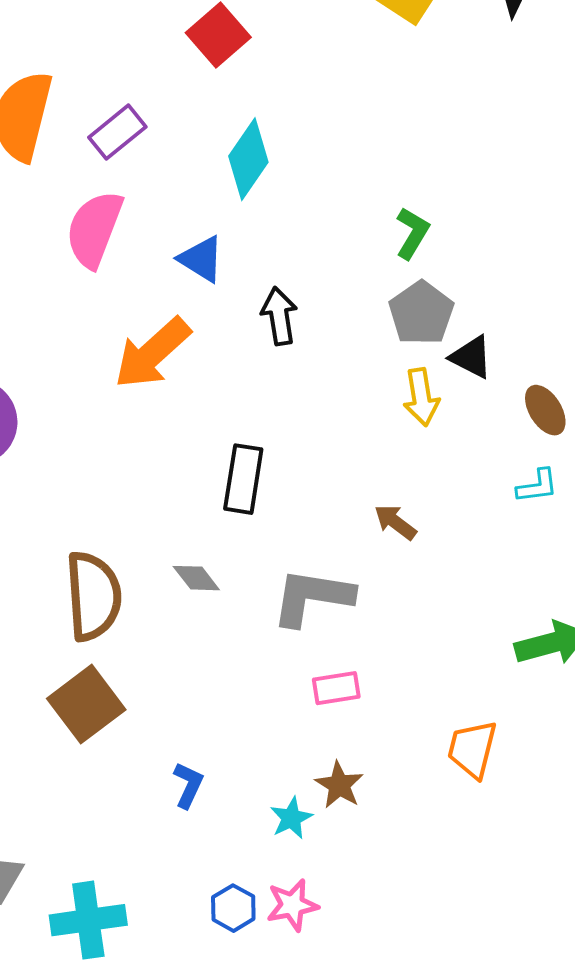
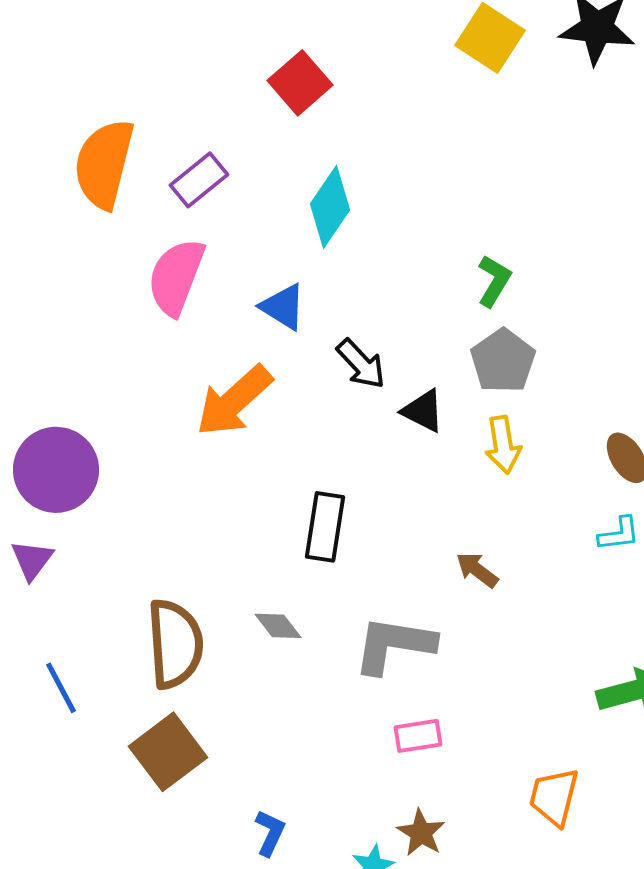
black arrow: (279, 316) -> (361, 364), turned 146
black triangle: (471, 357) -> (423, 411), moved

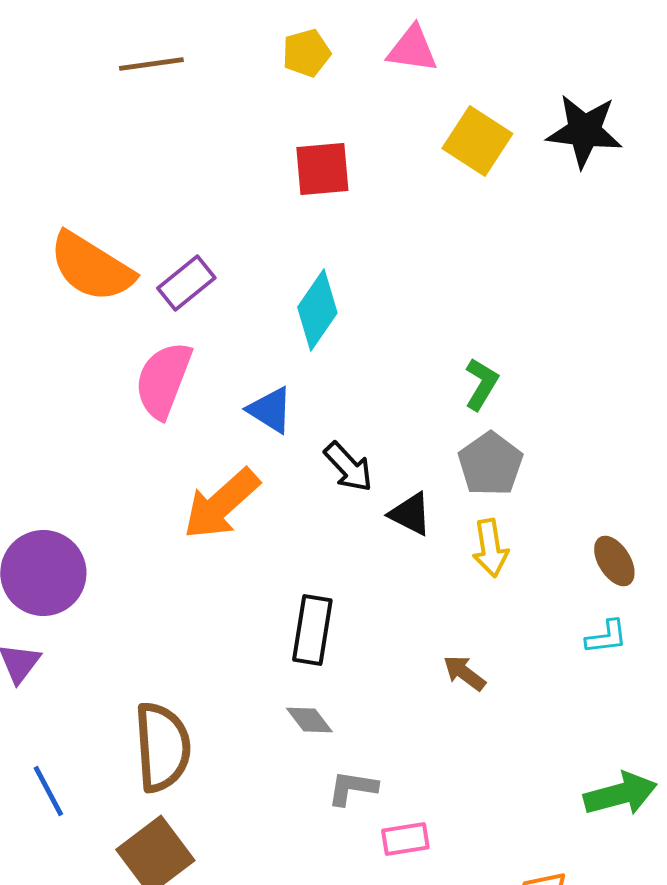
red square: (300, 83) -> (322, 169), moved, turned 36
orange semicircle: (104, 164) -> (91, 267), turned -72
gray diamond: (278, 626) -> (309, 720), moved
gray L-shape: (394, 645) -> (352, 788), moved, size x0.6

